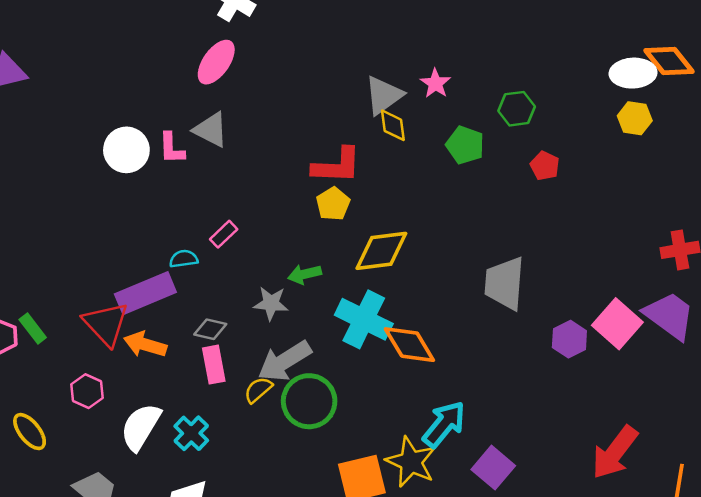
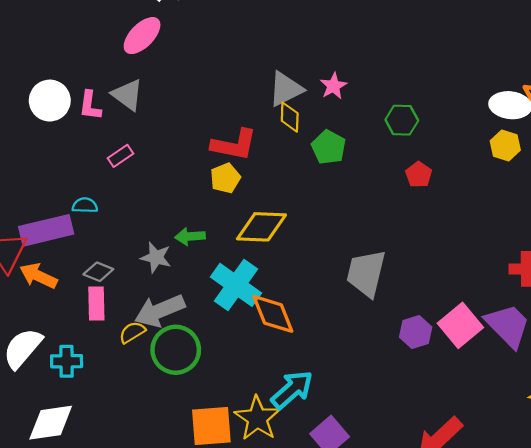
green pentagon: (465, 145) -> (329, 147), moved
pink rectangle: (224, 234) -> (121, 156), moved
cyan cross: (191, 433) -> (67, 361), turned 36

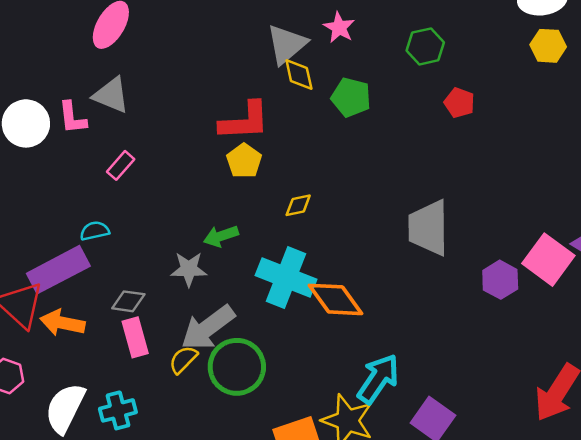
yellow diamond: (261, 227) -> (298, 205), size x0.5

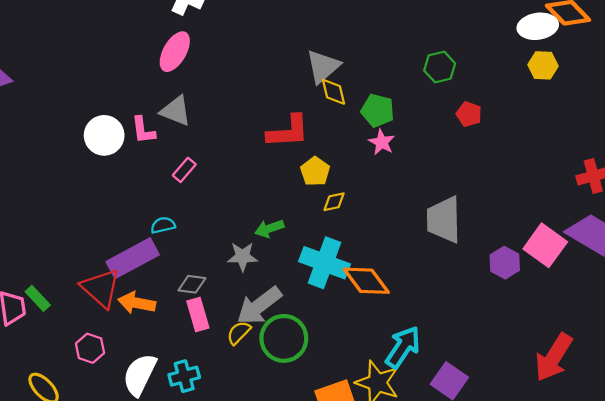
pink star: (339, 27) -> (382, 142), moved
yellow pentagon: (244, 161) -> (315, 171), moved

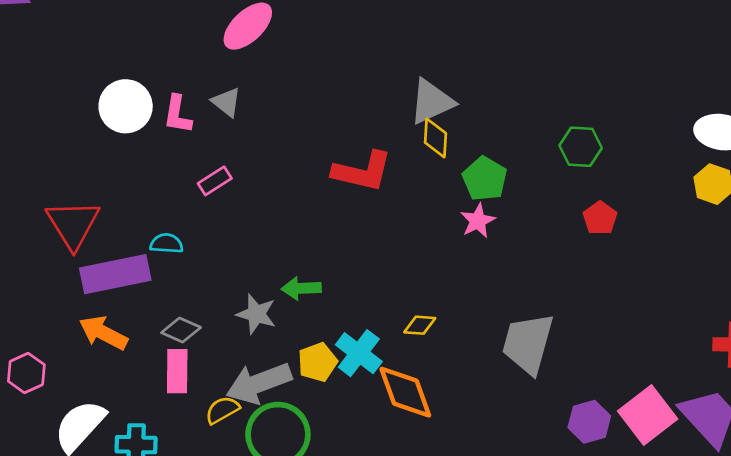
gray triangle: (176, 111) -> (226, 102), size x0.7
yellow pentagon: (315, 171) -> (317, 362), moved
yellow diamond: (334, 202) -> (420, 325), moved
cyan cross: (324, 263) -> (359, 353), size x0.7
red triangle: (101, 288) -> (73, 224), moved

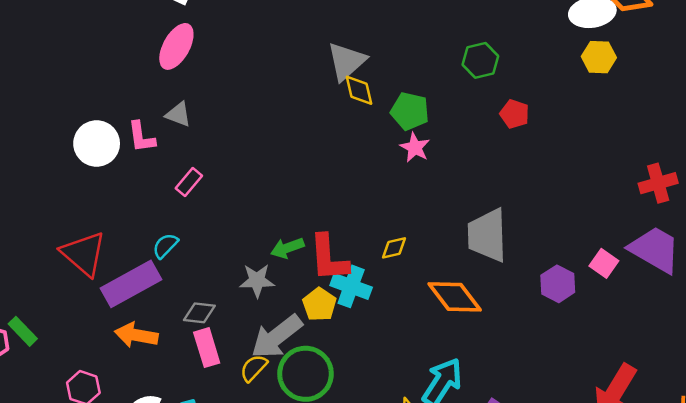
red L-shape: (362, 171) -> (329, 258), moved, turned 90
cyan semicircle: (167, 244) -> (165, 246), turned -32
orange diamond: (405, 392) -> (455, 297), moved
pink square: (648, 415) -> (604, 263), size x0.6

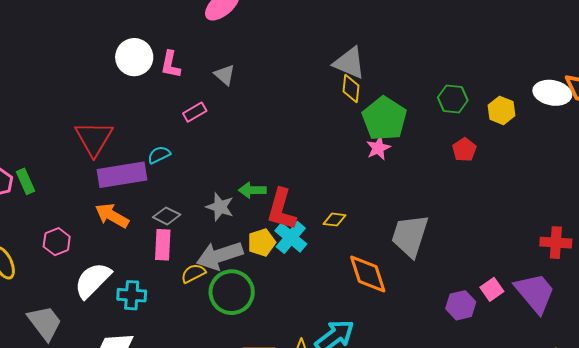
yellow hexagon: (599, 57) -> (502, 110), moved
gray triangle: (347, 61) -> (349, 63), turned 45
green pentagon: (410, 111) -> (384, 119), size x1.4
gray triangle: (178, 114) -> (225, 75), moved
purple hexagon: (558, 284) -> (461, 305), moved

